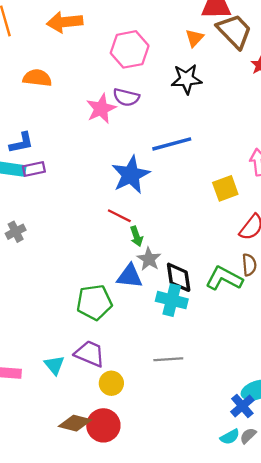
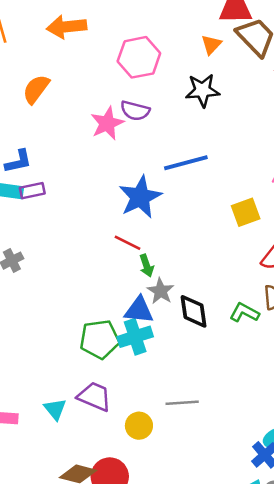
orange semicircle: (37, 78) -> (36, 89), turned -60
green L-shape: (224, 278) -> (244, 313), size x0.7
cyan cross: (172, 300) -> (135, 337), moved, turned -32
yellow circle: (111, 383) -> (139, 426), moved

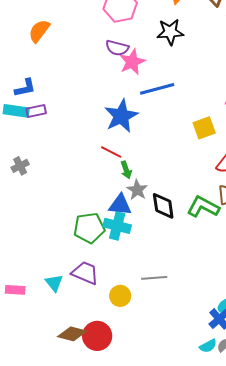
pink star: (107, 123) -> (132, 62), moved
green L-shape: (244, 313) -> (203, 207), size x1.4
cyan cross: (135, 337) -> (117, 226), turned 32

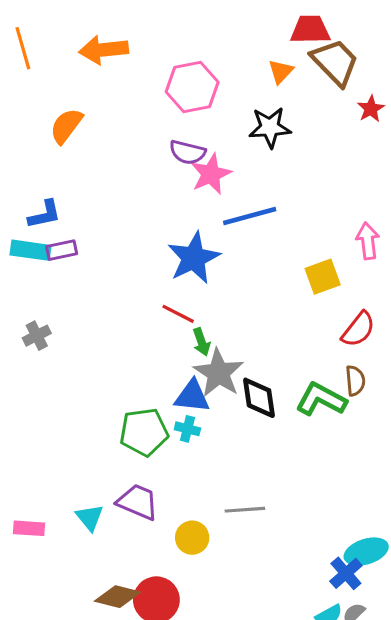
gray star: (137, 190) -> (219, 373), size x1.5
cyan cross: (117, 226) -> (187, 429), size x0.6

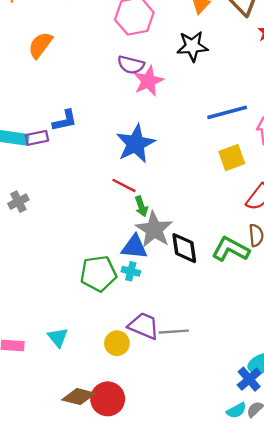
blue L-shape: (45, 214) -> (65, 120), moved
blue line: (250, 216) -> (227, 112), moved
purple trapezoid: (138, 502) -> (144, 326), moved
yellow circle: (192, 538) -> (117, 343), moved

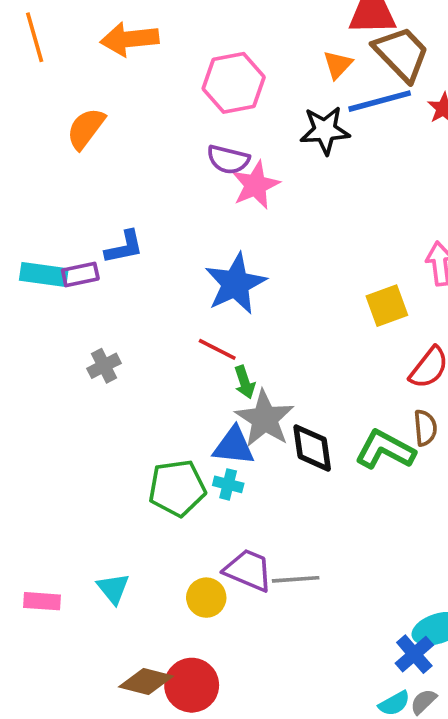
blue line: (227, 112) -> (380, 101), moved
gray cross: (18, 202) -> (104, 366), moved

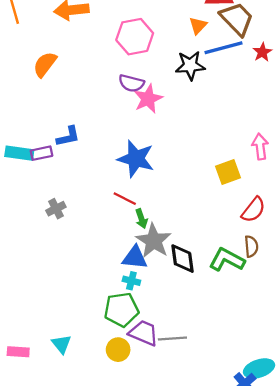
blue star: (235, 284) -> (136, 159), turned -30
green pentagon: (177, 488) -> (121, 310), moved

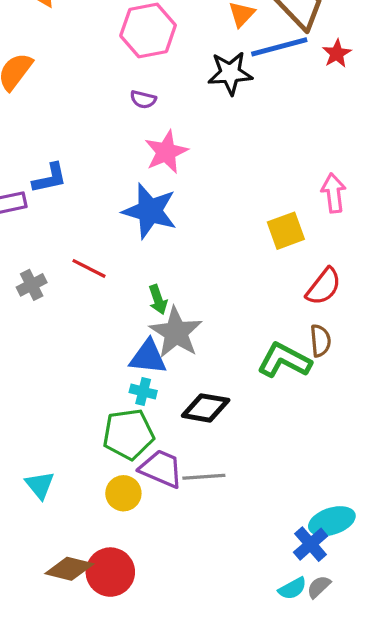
purple semicircle: (131, 83) -> (143, 99), size x0.7
pink star: (148, 99) -> (166, 152), moved
red line: (125, 199) -> (89, 268), moved
black diamond: (182, 259) -> (206, 408), moved, turned -72

